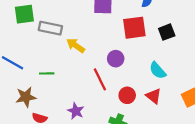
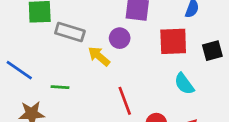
purple circle: (116, 59) -> (120, 38), moved
cyan semicircle: (158, 70) -> (184, 84), moved

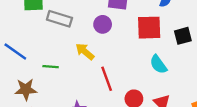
yellow arrow: (99, 56) -> (85, 52), moved

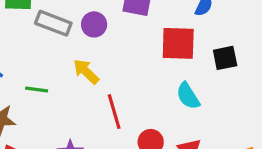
purple circle: (103, 24) -> (94, 24), moved

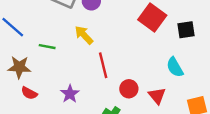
red square: (178, 43) -> (152, 18), turned 32
cyan semicircle: (188, 96) -> (175, 67), moved

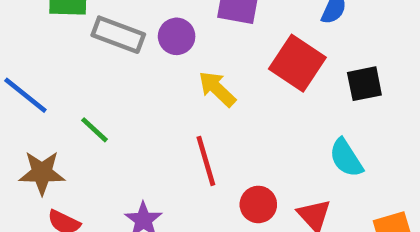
yellow arrow: (84, 35) -> (217, 89), moved
green line: (47, 47) -> (95, 130), turned 35

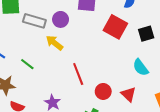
yellow arrow: (217, 89) -> (54, 43), moved

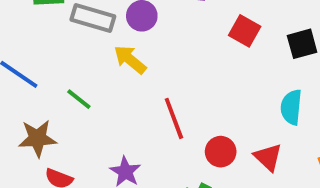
red square: (115, 27) -> (245, 31), size x0.7
cyan semicircle: (141, 67) -> (291, 107), turned 42

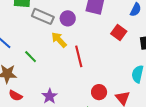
red line: (174, 118) -> (79, 56), moved

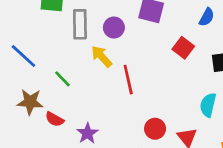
gray rectangle: (43, 16) -> (80, 24), turned 65
red semicircle: (16, 96) -> (55, 119), moved

